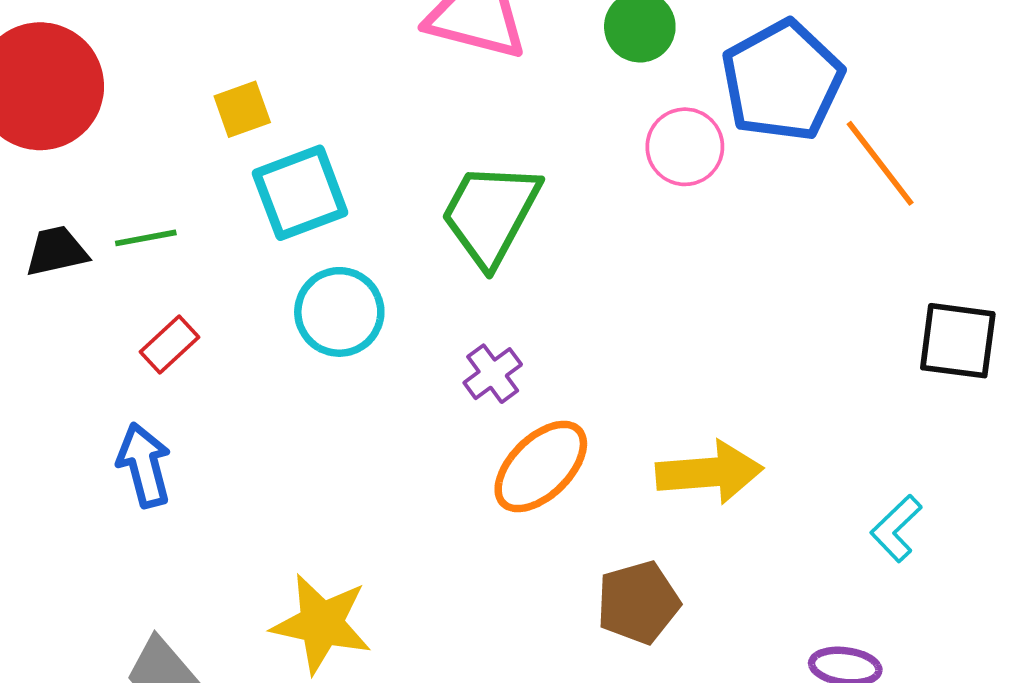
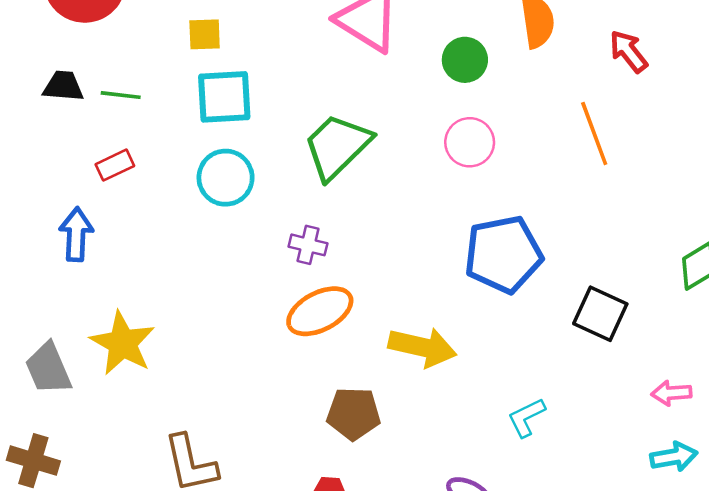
blue pentagon: (782, 81) -> (503, 254), moved
orange line: (880, 163) -> (594, 133), moved
purple cross: (493, 374) -> (308, 245), turned 33
yellow star: (322, 624) -> (123, 343), moved

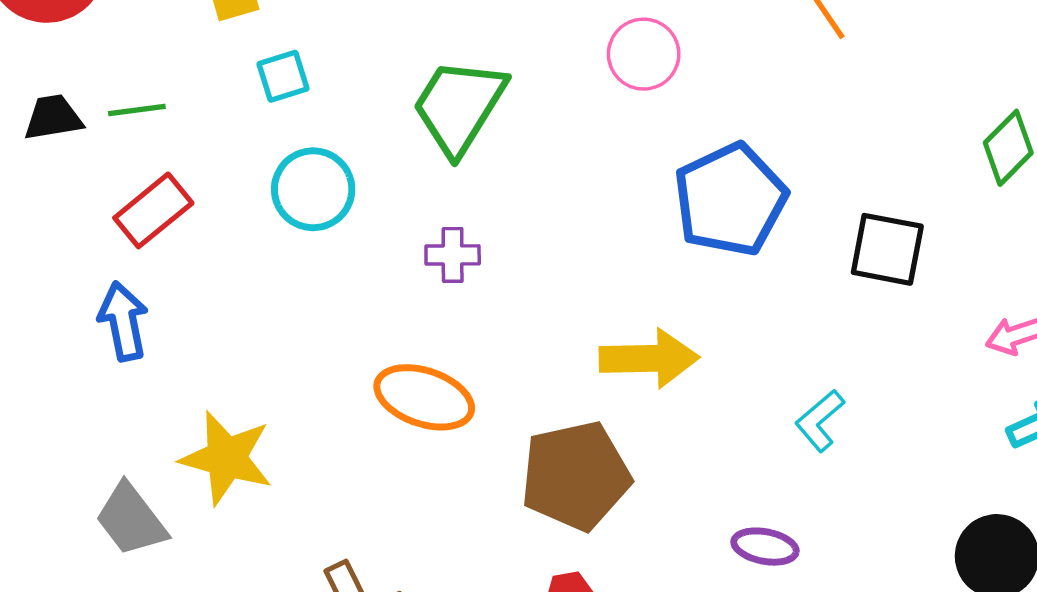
cyan square: (224, 97) -> (283, 76), size x0.6
red rectangle: (115, 165) -> (153, 210), size x1.4
orange ellipse: (320, 311) -> (424, 397), moved, turned 60
brown pentagon: (354, 414) -> (576, 476), size x1.4

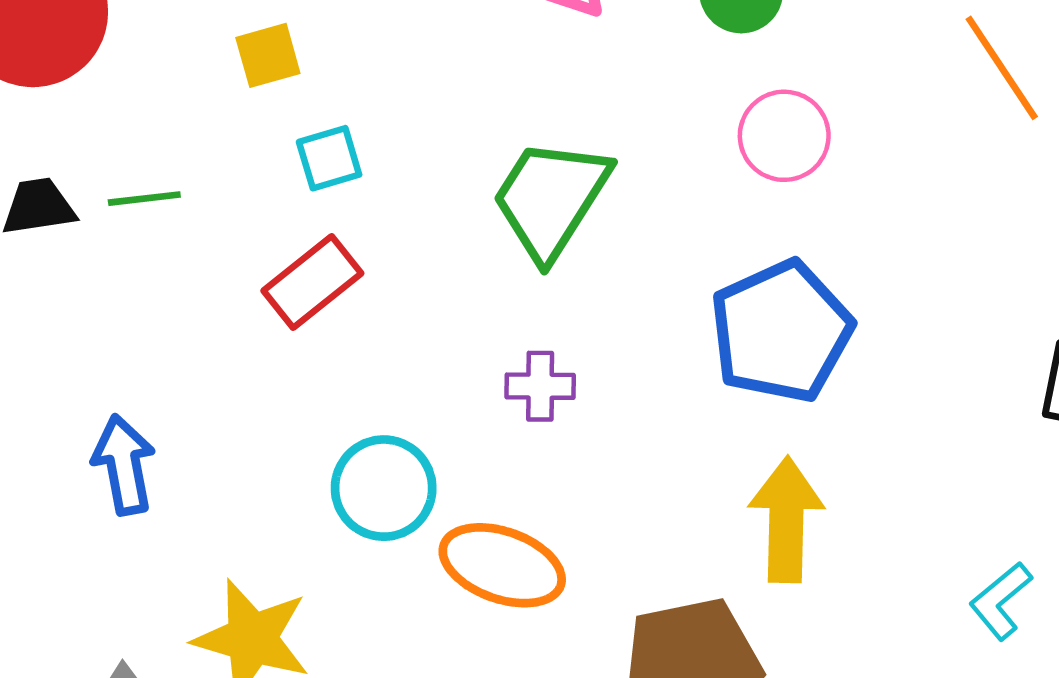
cyan circle: (313, 189) -> (384, 488), moved
blue pentagon: (730, 200) -> (781, 331), moved
red rectangle: (153, 210) -> (312, 282), moved
yellow arrow: (649, 358) -> (786, 520), turned -88

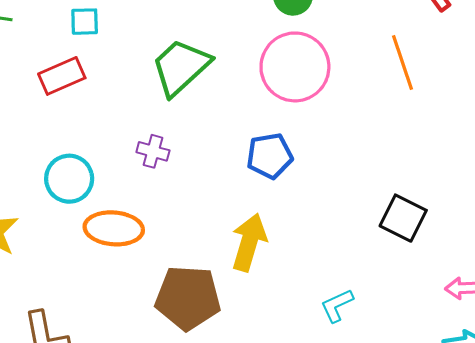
pink circle: (784, 136) -> (295, 67), size x1.6
blue pentagon: (781, 331) -> (270, 156), size x0.7
orange ellipse: (502, 565) -> (114, 228), turned -30

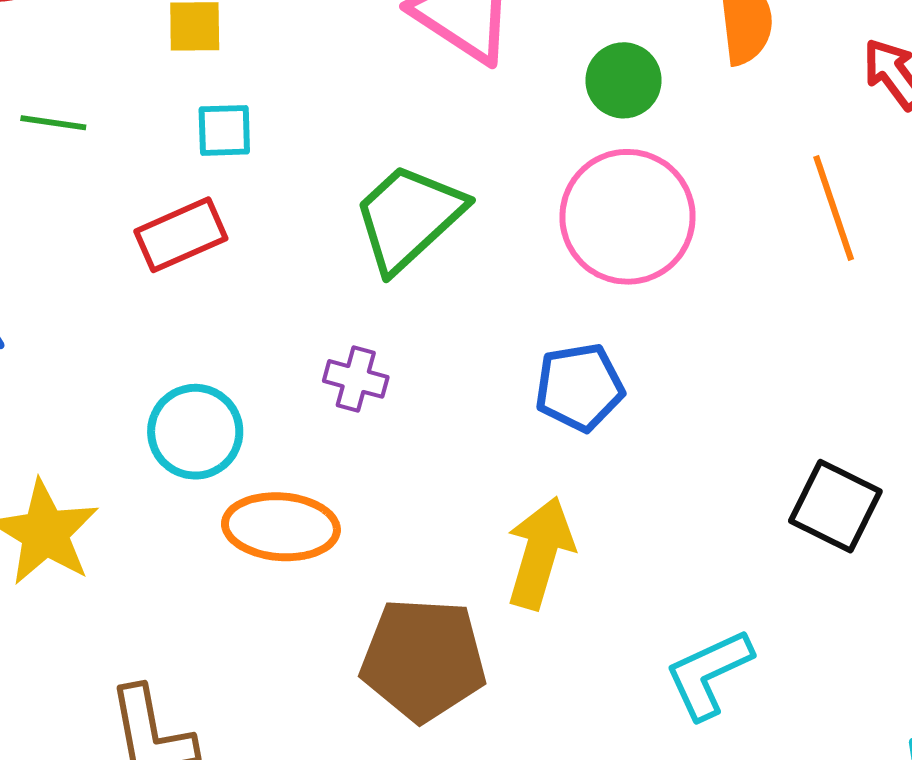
cyan L-shape: (337, 306) -> (709, 674), size x1.4

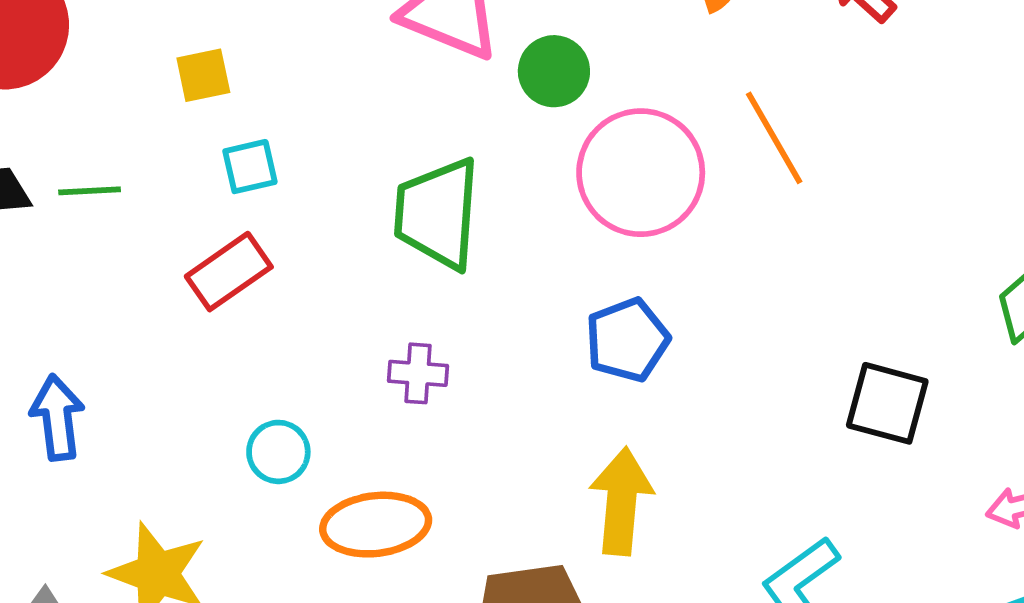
green circle: (624, 80) -> (554, 71), moved
orange line: (834, 208) -> (774, 138), moved
green trapezoid: (409, 217) -> (437, 213), turned -32
cyan circle: (195, 432) -> (278, 452), size x0.7

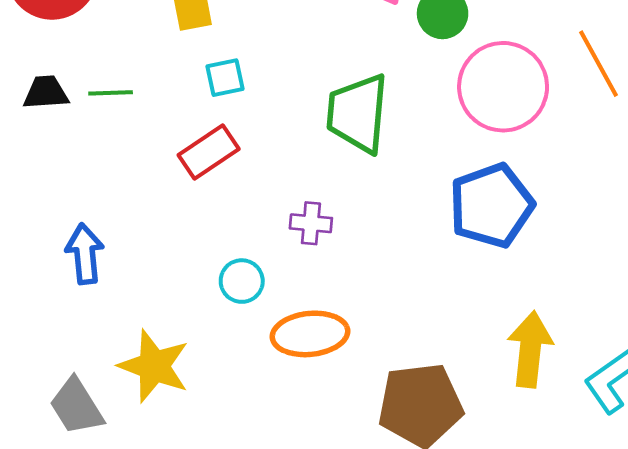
blue pentagon: (627, 340) -> (491, 206), size x1.4
purple cross: (418, 373) -> (311, 223), moved
yellow arrow: (621, 501) -> (530, 349), moved

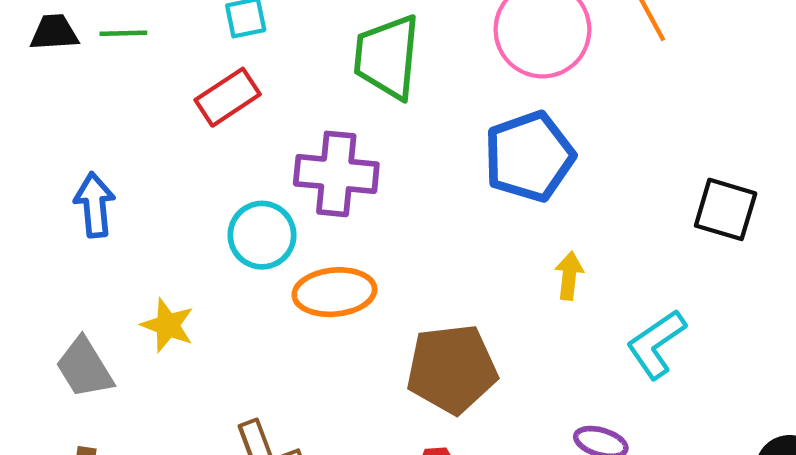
purple cross: (311, 223) -> (336, 174), size x1.8
cyan circle: (242, 281) -> (262, 235), size x1.4
yellow arrow: (530, 349) -> (569, 276), moved, size x0.6
yellow star: (154, 366) -> (168, 325), size x0.7

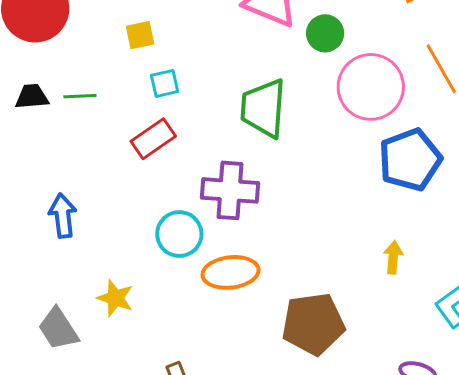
blue pentagon: (529, 156) -> (410, 160), moved

